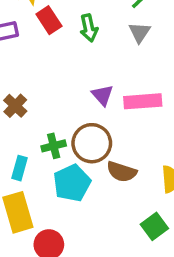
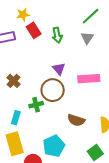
purple triangle: (103, 95) -> (59, 69), moved
brown circle: (92, 143) -> (53, 90), moved
cyan pentagon: (72, 183) -> (54, 146), moved

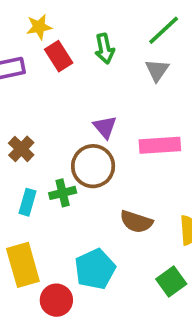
green arrow: (57, 35) -> (105, 49), moved
cyan rectangle: (16, 118) -> (28, 202), moved

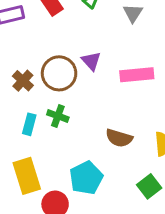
brown circle: (93, 166) -> (59, 73), moved
green cross: (63, 193) -> (58, 116), turned 35

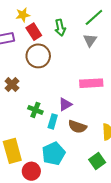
purple triangle: (91, 61) -> (65, 104), moved, turned 40
brown circle: (59, 73) -> (38, 56), moved
cyan rectangle: (29, 124) -> (53, 121), moved

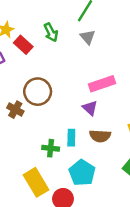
brown circle: (38, 56) -> (38, 92), moved
purple triangle: (65, 104) -> (90, 108), moved, turned -32
green cross: (35, 110) -> (51, 148), moved

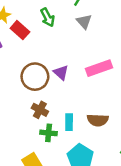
purple triangle: (90, 108) -> (61, 72), moved
brown cross: (15, 110) -> (40, 110), moved

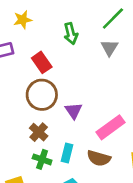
red rectangle: (20, 30) -> (42, 62), moved
pink rectangle: (99, 68) -> (111, 127), moved, turned -30
purple triangle: (61, 72) -> (74, 111), moved

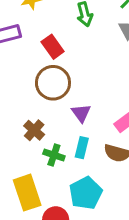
purple triangle: (74, 111) -> (81, 113), moved
brown cross: (39, 132) -> (34, 130), moved

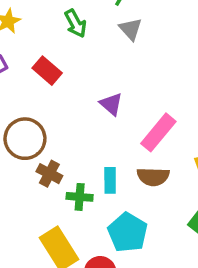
brown circle: (53, 83) -> (25, 139), moved
purple triangle: (81, 113) -> (111, 104), moved

